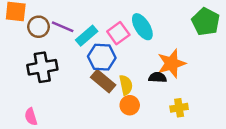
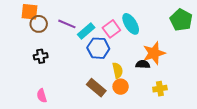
brown circle: (39, 27) -> (39, 24), moved
black cross: (42, 67) -> (41, 56), moved, size x0.6
brown rectangle: (103, 81) -> (96, 88), moved

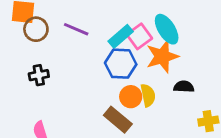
cyan rectangle: (86, 31) -> (121, 36), moved
orange star: (154, 53) -> (162, 56), moved
orange circle: (121, 87) -> (131, 97), moved

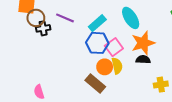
pink square: (139, 36) -> (114, 47), moved
orange star: (162, 56) -> (143, 43), moved
black cross: (39, 75) -> (43, 28), moved

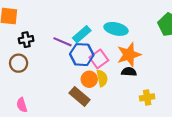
brown circle: (36, 18) -> (19, 63), moved
purple line: (65, 18) -> (62, 42), moved
cyan ellipse: (131, 18) -> (116, 29), turned -45

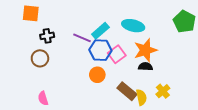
yellow semicircle: (102, 78) -> (141, 97), moved
orange circle: (89, 79) -> (97, 75), moved
brown rectangle: (80, 96) -> (127, 91), moved
yellow cross: (147, 97) -> (163, 91), turned -32

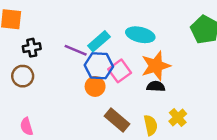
orange circle: (97, 75) -> (95, 86), moved
brown rectangle: (127, 91) -> (117, 120), moved

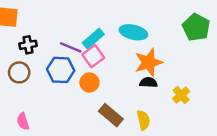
blue hexagon: (99, 66) -> (61, 70), moved
pink square: (120, 71) -> (93, 56), moved
yellow cross: (178, 117) -> (181, 95), moved

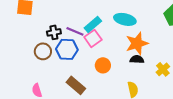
black cross: (28, 45) -> (54, 32), moved
brown circle: (19, 72) -> (43, 51), moved
orange circle: (89, 82) -> (103, 65), moved
brown rectangle: (111, 115) -> (76, 85), moved

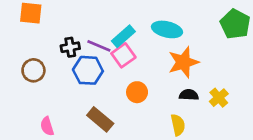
brown circle: (43, 51) -> (33, 70), moved
black semicircle: (137, 59) -> (189, 95), moved

